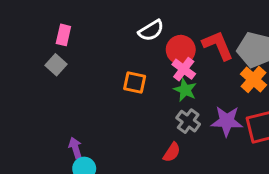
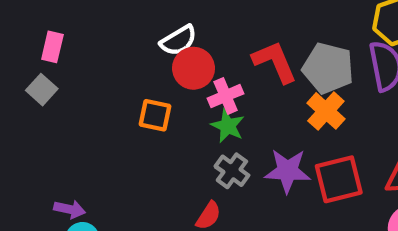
red circle: (181, 50) -> (193, 68), moved
pink cross: (184, 69) -> (226, 96), turned 30
purple arrow: (75, 148) -> (70, 209), turned 120

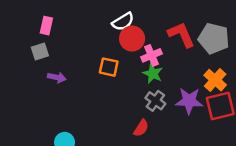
gray square: (42, 90) -> (40, 52), turned 30
orange cross: (326, 111) -> (215, 80), moved
purple arrow: (70, 209) -> (57, 77), moved

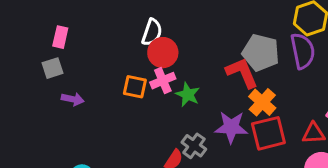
white semicircle: (123, 22) -> (152, 32), turned -40
red L-shape: (181, 35) -> (242, 73), moved
pink cross: (152, 55) -> (163, 81), moved
gray cross: (155, 101) -> (194, 146), moved

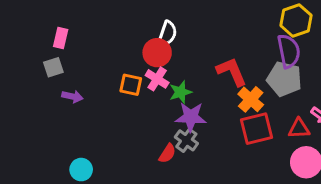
white semicircle: (152, 32) -> (167, 34), moved
gray pentagon: (261, 53) -> (284, 79), moved
pink cross: (163, 81) -> (157, 79), turned -35
green star: (188, 95) -> (180, 92), turned 30
purple star: (231, 127) -> (191, 117), moved

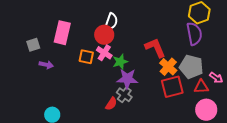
pink rectangle: (61, 38) -> (62, 33), moved, size x1.6
gray pentagon: (284, 79) -> (191, 67), moved

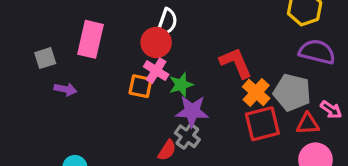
purple semicircle: (194, 34) -> (317, 52), moved, turned -65
orange square: (86, 57) -> (140, 86), moved

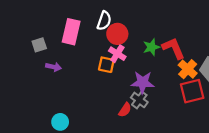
white semicircle: (167, 22) -> (104, 21), moved
green star: (181, 85) -> (151, 47), moved

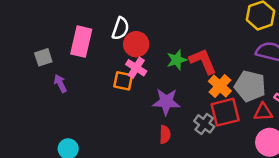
purple arrow: (53, 67) -> (60, 83), turned -128
gray cross: (139, 100) -> (204, 124), moved
red semicircle: (125, 110) -> (165, 134), moved, turned -32

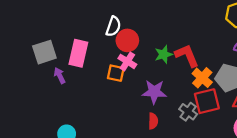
pink rectangle: (81, 42) -> (78, 53), moved
gray square: (43, 57) -> (44, 52), size x1.5

